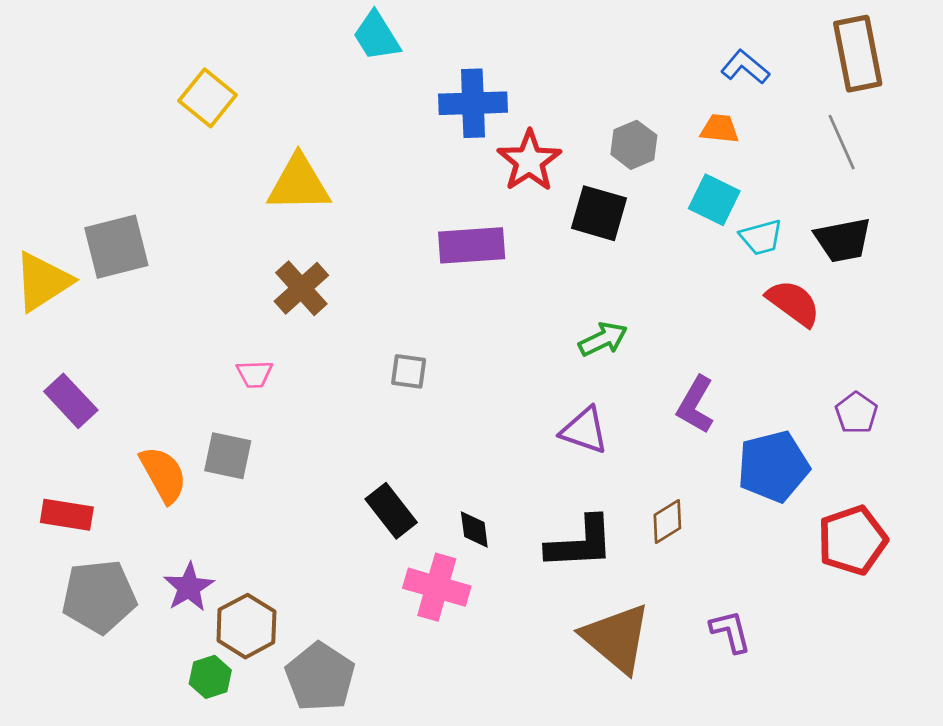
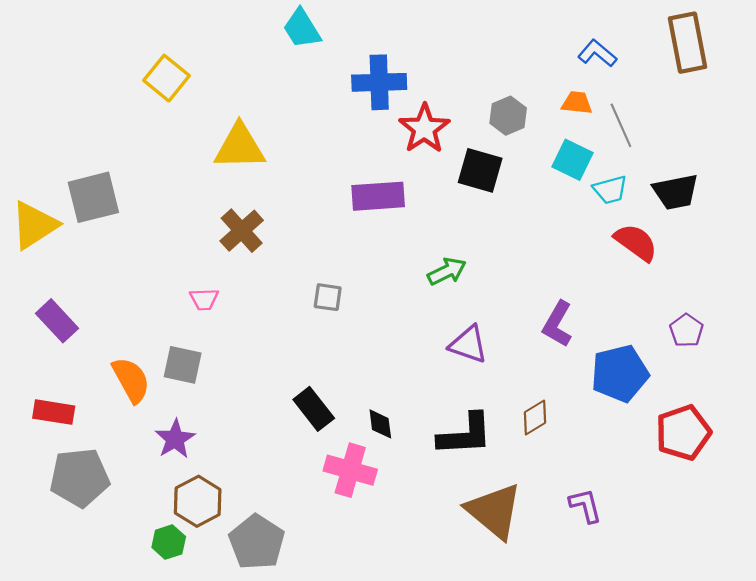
gray line: (842, 142) -> (621, 125), moved
green arrow: (603, 339) -> (447, 271), moved
purple star: (189, 587) -> (175, 439), moved

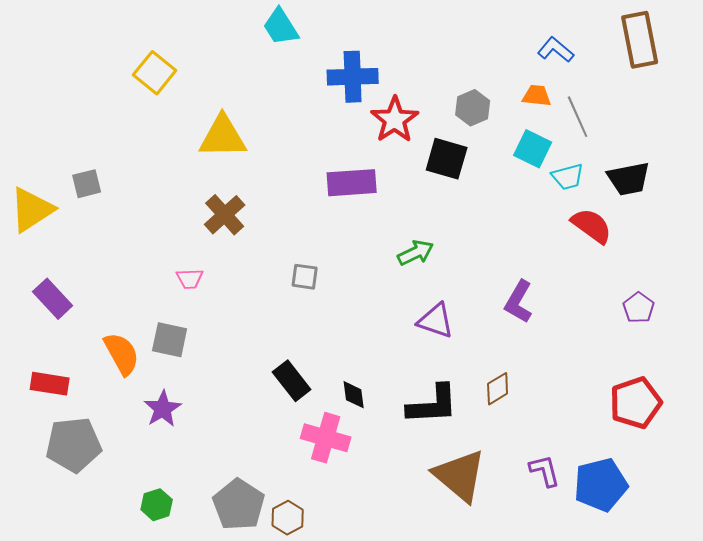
gray square: (93, 197) -> (87, 184), size x0.6
blue pentagon: (620, 373) -> (601, 485), moved
brown hexagon: (198, 501) -> (288, 518), moved, size x0.7

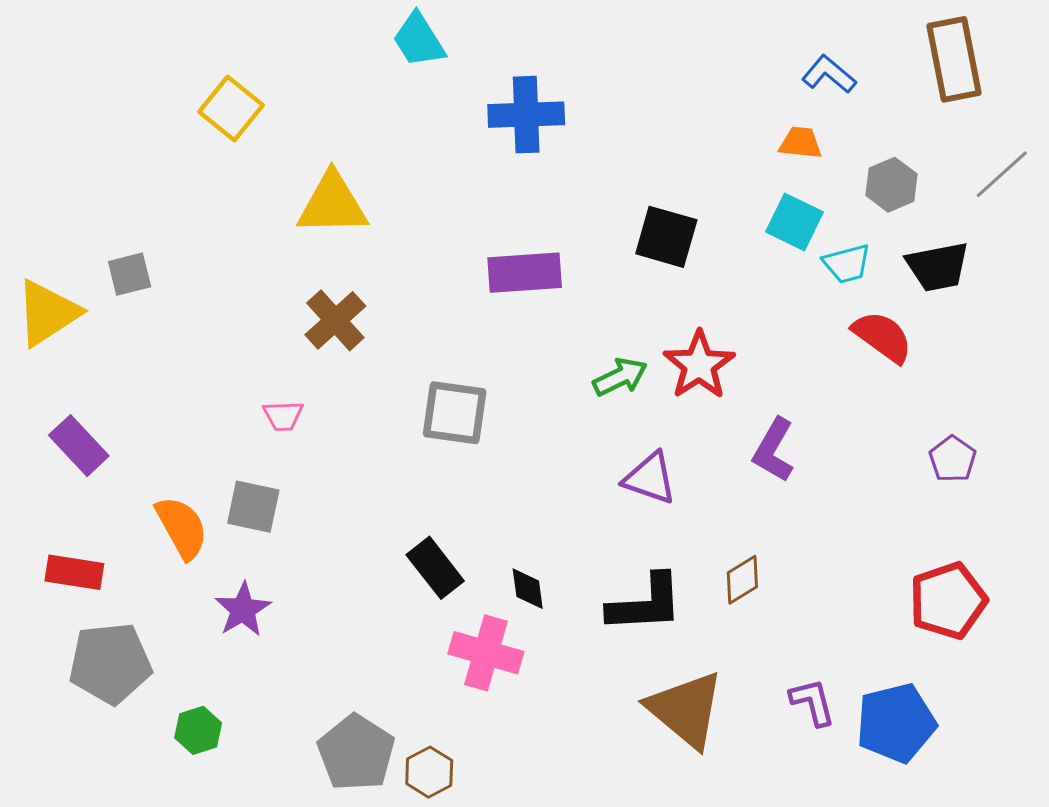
gray hexagon: (473, 108) -> (891, 185), moved
gray line: (578, 117) -> (1002, 174), moved, turned 72
red star: (395, 120) -> (699, 365), moved
gray square: (305, 277) -> (455, 413), size x1.6
green hexagon: (157, 505) -> (198, 730), moved

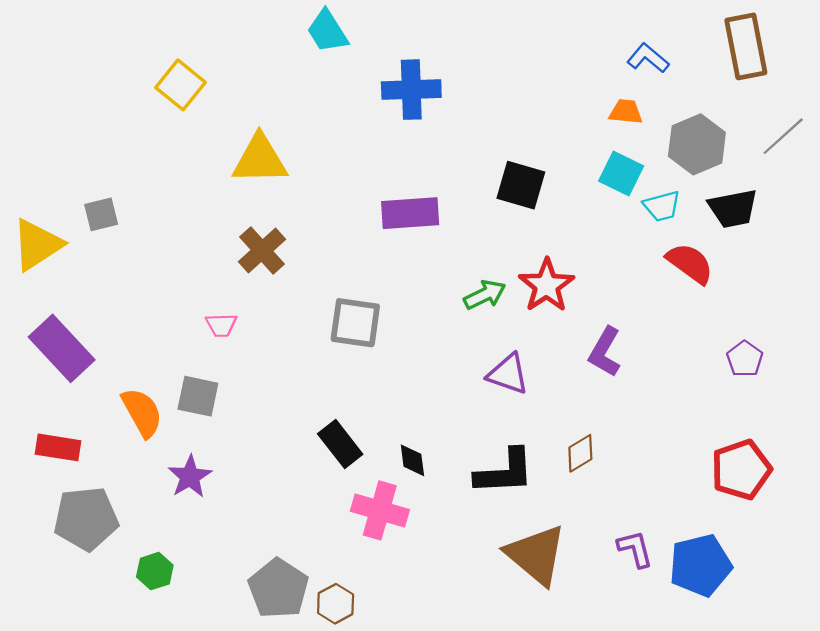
gray hexagon: (891, 185) -> (697, 144), size x1.4
purple rectangle: (79, 446) -> (62, 348), size x1.4

